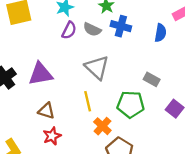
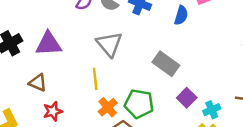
gray rectangle: (152, 79) -> (166, 64), size x1.5
green pentagon: (131, 104) -> (139, 104), moved
brown triangle: (46, 111) -> (38, 83), moved

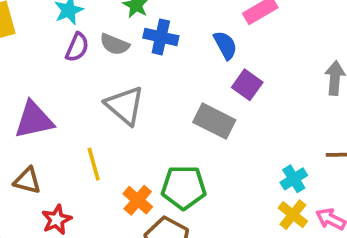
blue semicircle: (181, 15) -> (225, 45), turned -36
yellow line: (95, 79) -> (94, 164), moved
purple square: (187, 98) -> (247, 85), moved

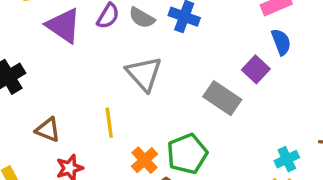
blue semicircle: (225, 45) -> (281, 42), moved
purple triangle: (34, 120) -> (63, 25), moved, turned 39
green pentagon: (184, 187) -> (187, 154), turned -30

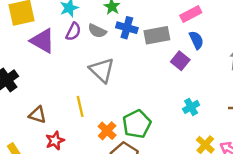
gray rectangle: (222, 98) -> (157, 35), moved, turned -40
cyan cross: (287, 159) -> (191, 107), moved

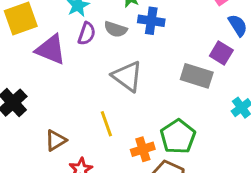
gray rectangle: (157, 35) -> (197, 76), moved, turned 35
brown triangle: (37, 115) -> (56, 140), turned -42
orange cross: (107, 131) -> (143, 149), turned 36

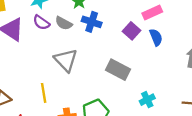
purple semicircle: (87, 34) -> (41, 23), turned 96
purple square: (221, 53) -> (132, 31), moved

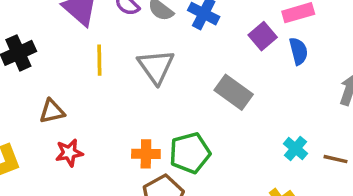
yellow line: (44, 93) -> (99, 60), moved
cyan cross: (147, 100) -> (295, 149), moved, turned -32

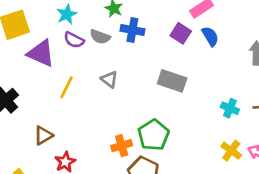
yellow line: (99, 60) -> (67, 87), turned 45
gray triangle: (156, 66) -> (109, 79), size x0.6

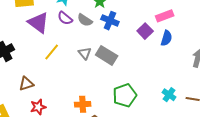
blue semicircle: (210, 36) -> (166, 38), turned 35
gray rectangle: (172, 81) -> (107, 55), moved
green pentagon: (154, 135) -> (125, 95), moved

